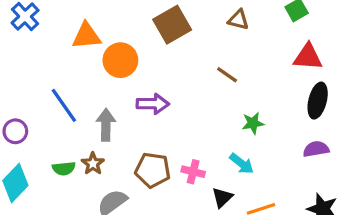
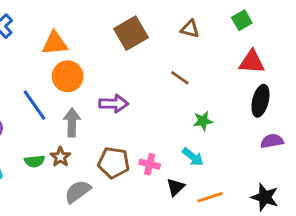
orange circle: (120, 60) -> (68, 76), moved
purple semicircle: (316, 149) -> (272, 141), moved

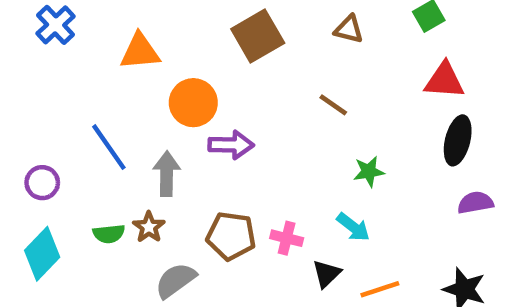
orange circle: (68, 76) -> (193, 103), moved

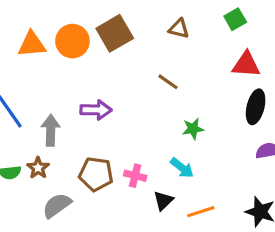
orange circle: (193, 103) -> (72, 41), moved

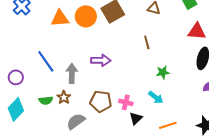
brown line: (168, 82) -> (147, 42), turned 40
black triangle: (163, 201) -> (136, 118), moved

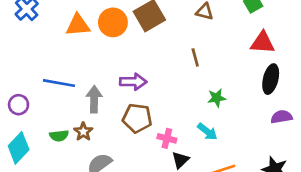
blue line: (46, 61) -> (59, 83), turned -45
brown pentagon: (101, 101) -> (137, 118), moved

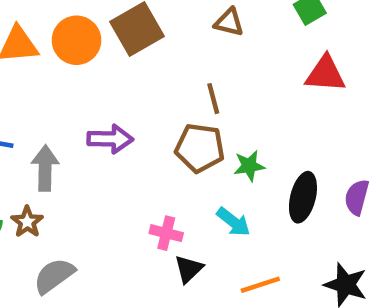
black ellipse: (271, 79) -> (303, 197), moved
purple semicircle: (281, 117) -> (357, 197), turned -65
brown pentagon: (137, 118) -> (200, 148), moved

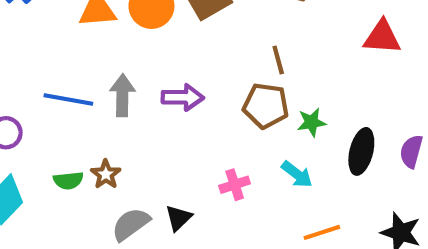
gray arrow: (45, 168) -> (122, 95), moved
pink cross: (166, 233) -> (235, 185), turned -32
black triangle: (189, 269) -> (178, 218), moved

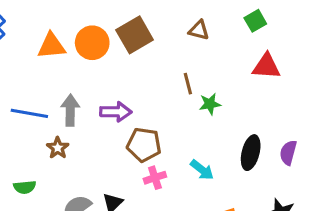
brown pentagon: (266, 106) -> (144, 145), moved
green star: (311, 122) -> (210, 104), moved
brown star: (106, 174) -> (58, 148), moved
green semicircle: (68, 181) -> (25, 187), moved

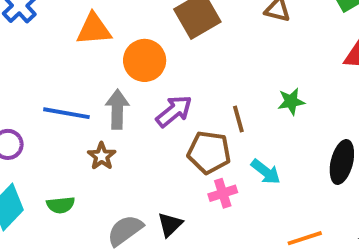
orange circle: (92, 43) -> (145, 60), moved
brown line: (188, 84) -> (238, 119), moved
purple arrow: (116, 112) -> (174, 111), turned -40
cyan arrow: (202, 170) -> (266, 172), moved

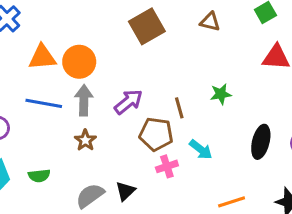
orange triangle: (94, 29) -> (42, 57), moved
orange circle: (145, 60) -> (79, 62), moved
brown star: (102, 156) -> (85, 140), moved

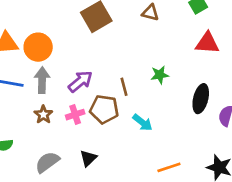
black ellipse: (261, 142) -> (201, 99), moved
pink cross: (167, 166) -> (75, 115), moved
black triangle: (125, 191) -> (88, 158), moved

